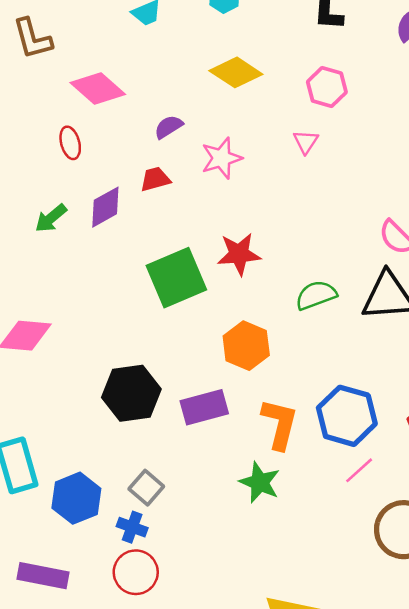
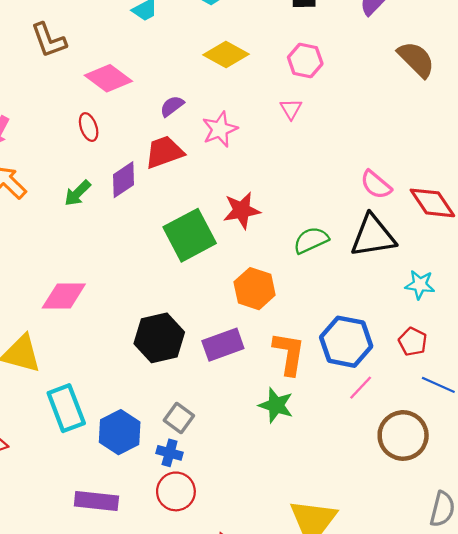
red trapezoid: (155, 179) -> (164, 152), size x1.5

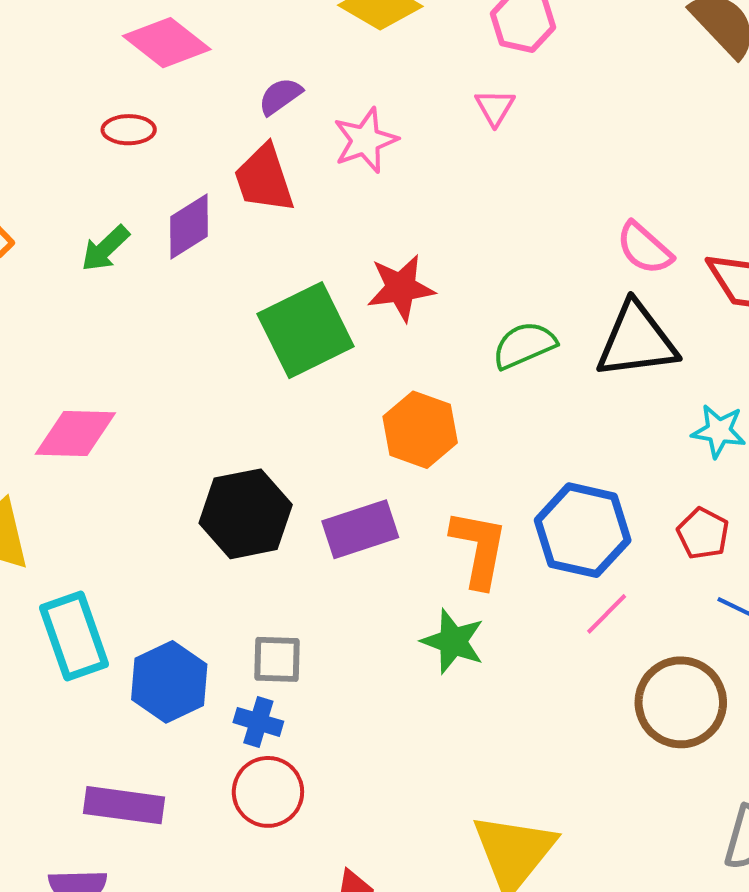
red ellipse: (89, 127) -> (129, 130), turned -72
red trapezoid: (164, 152) -> (264, 179), turned -90
gray square: (179, 418) -> (277, 659), turned -36

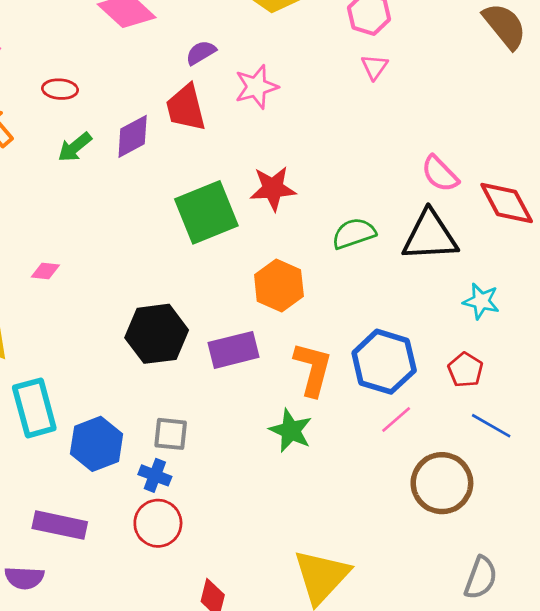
pink triangle: (495, 107) -> (374, 67), moved
red ellipse: (129, 130) -> (60, 89), moved
pink diamond: (75, 434) -> (45, 271), size x0.5

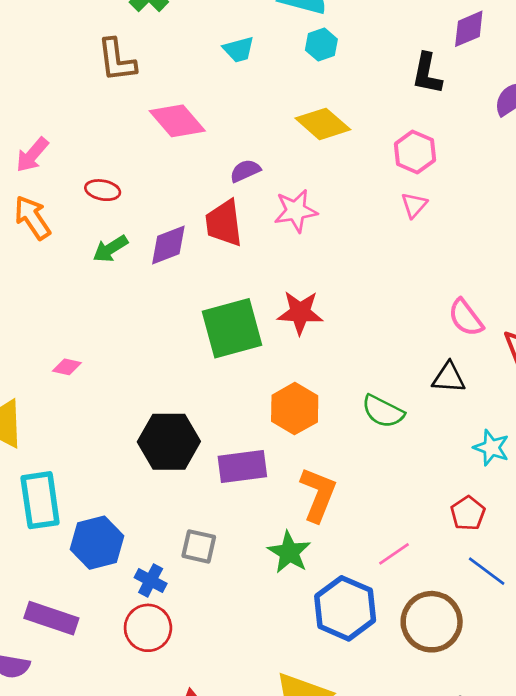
green semicircle: (354, 233) -> (383, 411), moved, turned -141
black triangle: (430, 236) -> (449, 378), size x0.6
blue hexagon: (384, 362) -> (345, 608), moved
gray square: (171, 434) -> (199, 546), moved

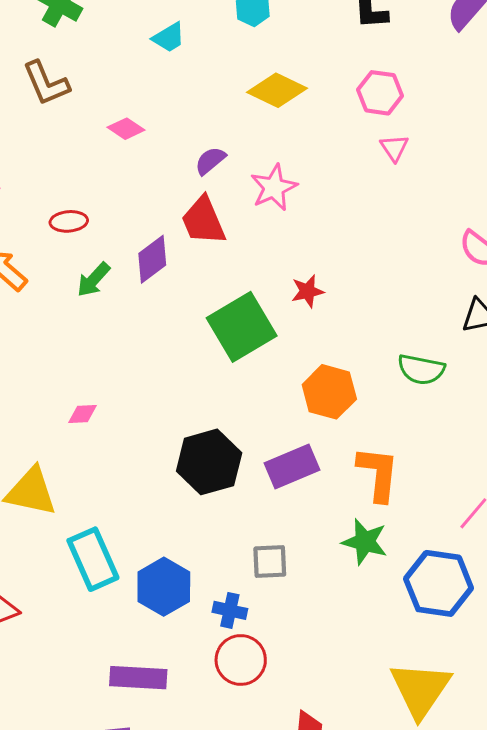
pink diamond: (177, 121) -> (126, 129), size x0.6
red star: (300, 313) -> (308, 291), size x0.7

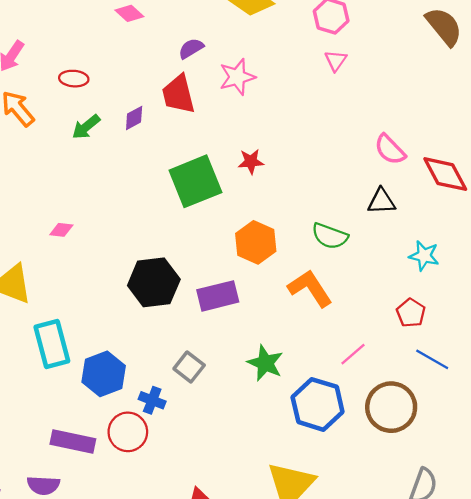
purple diamond: (152, 259) -> (134, 118), size x0.7
orange L-shape: (378, 474) -> (310, 288), moved, turned -48
gray square: (270, 561) -> (189, 367), turned 32
red circle: (241, 660) -> (128, 432), moved

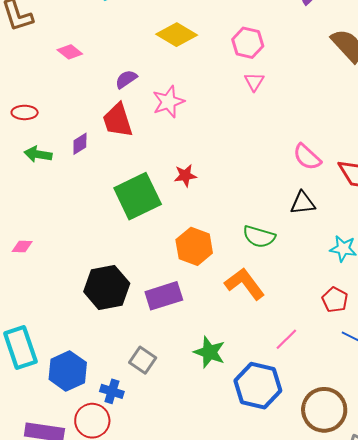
green arrow: (86, 127) -> (38, 154), turned 52
brown circle: (391, 407) -> (324, 410), moved

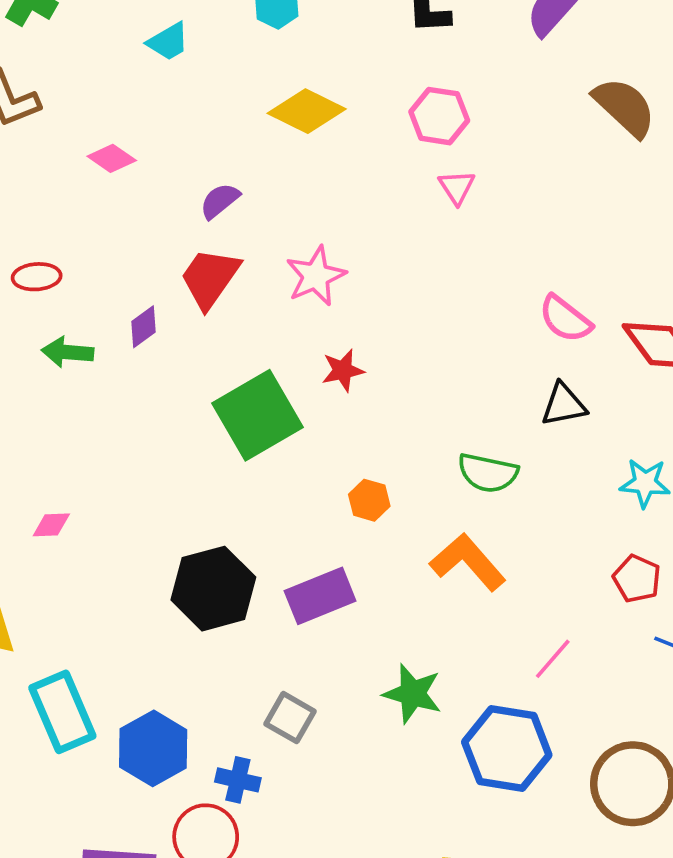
pink star: (168, 102) -> (316, 276), moved
red trapezoid: (118, 120) -> (210, 278), turned 57
orange hexagon: (194, 246) -> (369, 500), size x0.6

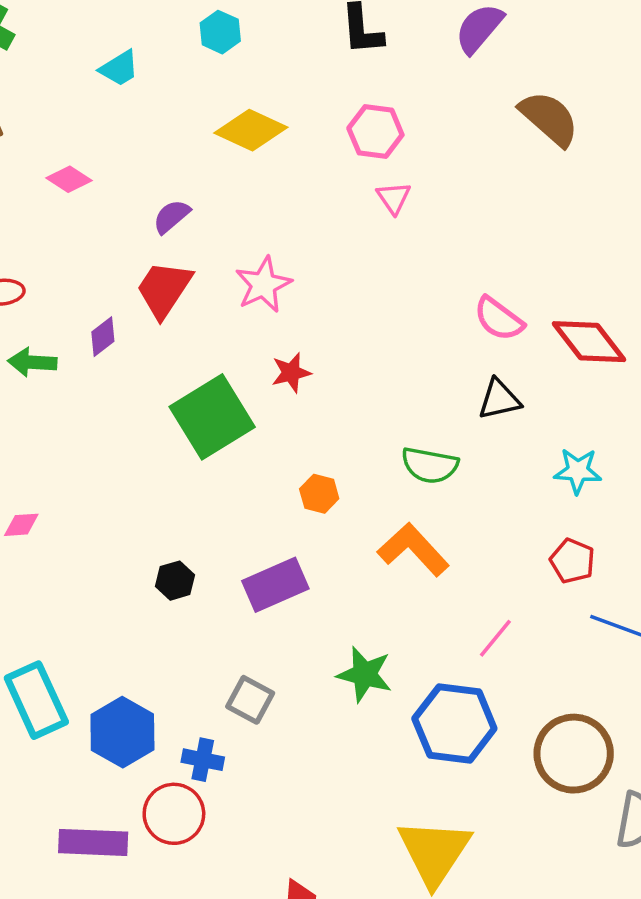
black hexagon: (213, 589) -> (175, 581), size x0.5

